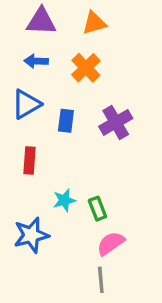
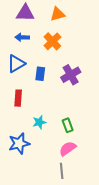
green rectangle: (97, 209) -> (68, 125), moved

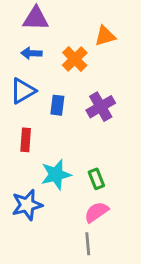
orange triangle: (58, 14) -> (105, 36), moved
cyan star: (39, 122) -> (56, 175), size x1.5

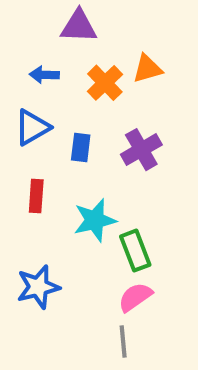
purple triangle: (36, 19) -> (79, 26), moved
orange triangle: (105, 36) -> (147, 69), moved
cyan star: (56, 175) -> (95, 220), moved
green rectangle: (96, 179) -> (135, 251), size x1.4

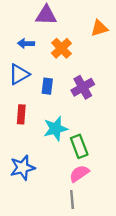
orange triangle: (147, 69) -> (99, 28), moved

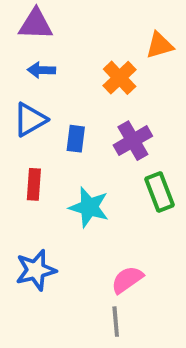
purple triangle: (46, 15) -> (36, 24), moved
orange cross: (61, 48) -> (120, 78), moved
cyan star: (56, 129) -> (89, 207), turned 30
green rectangle: (79, 146) -> (160, 192), moved

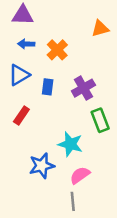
orange cross: (120, 78) -> (57, 50), moved
red rectangle: (34, 184) -> (21, 116), turned 30
cyan star: (89, 207) -> (70, 144), moved
blue star: (36, 270) -> (42, 166), moved

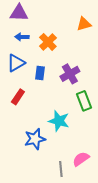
pink semicircle: (80, 175) -> (81, 159), moved

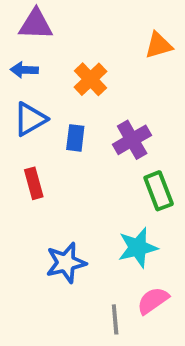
blue arrow: (22, 37) -> (24, 70), moved
red rectangle: (18, 97) -> (34, 183), turned -49
cyan star: (59, 121) -> (138, 248), moved, turned -30

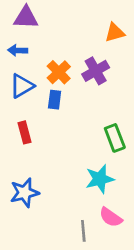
orange cross: (90, 79) -> (59, 72), moved
purple cross: (132, 140) -> (96, 71), moved
blue star: (66, 263) -> (24, 193), moved
pink semicircle: (153, 301) -> (111, 217), turned -110

